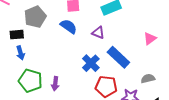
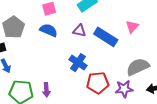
blue rectangle: (118, 57) -> (106, 37), moved
gray semicircle: (148, 79) -> (138, 67), size x1.6

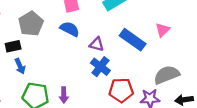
purple triangle: (79, 31) -> (97, 44), moved

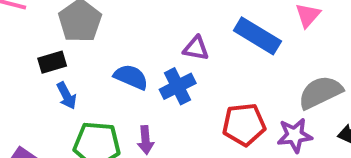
blue semicircle: (70, 29) -> (131, 77), moved
blue cross: (100, 67) -> (178, 86), moved, turned 30

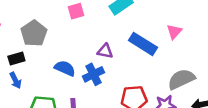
blue arrow: (67, 96) -> (16, 80), moved

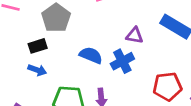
blue arrow: (16, 80) -> (37, 70), turned -42

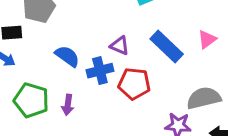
red pentagon: (167, 86) -> (134, 84), moved

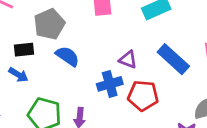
blue semicircle: (67, 56) -> (67, 56), moved

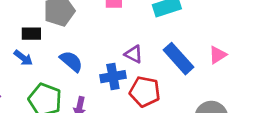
blue semicircle: (67, 56) -> (71, 61), moved

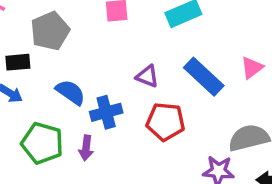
blue cross: (113, 77) -> (106, 112), moved

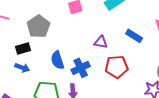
blue rectangle: (204, 77) -> (134, 36), size x0.7
blue semicircle: (70, 92) -> (57, 60), turned -132

